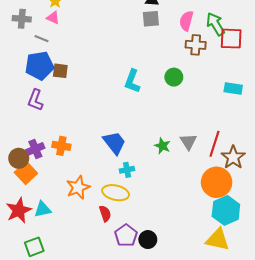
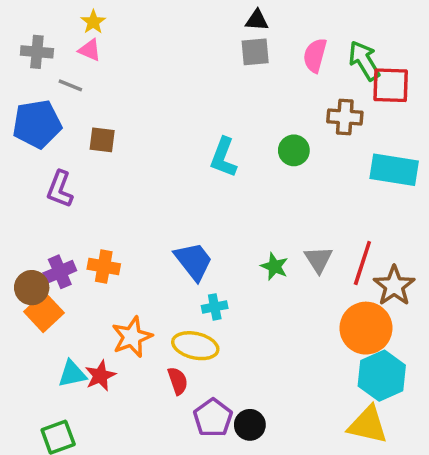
brown cross: (196, 45) -> (345, 117), moved
blue pentagon: (40, 66) -> (37, 124), moved
cyan rectangle: (233, 89) -> (394, 170), size x1.5
red star: (19, 210) -> (100, 376), moved, size x0.7

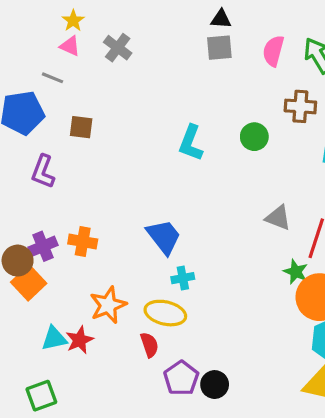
gray cross: (37, 52) -> (118, 48), moved, turned 32
gray triangle: (318, 259) -> (278, 218), moved, turned -36
green star: (274, 267) -> (296, 272), moved

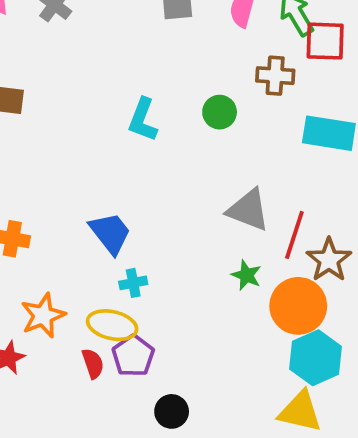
gray triangle: (278, 218) -> (248, 210), size x1.4
green star: (296, 272) -> (246, 275), moved
purple pentagon: (181, 378) -> (133, 356), moved

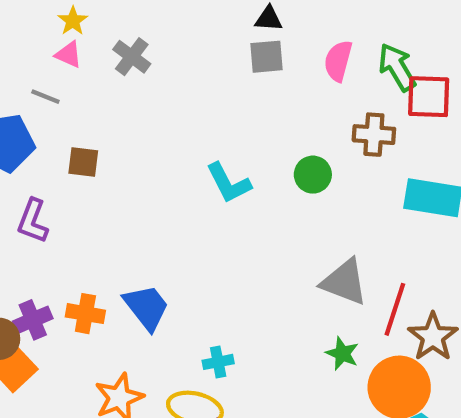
cyan L-shape: (143, 120) -> (229, 183), turned -48
blue trapezoid: (110, 233) -> (146, 307), moved

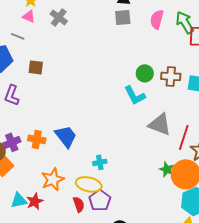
brown cross: (374, 135) -> (171, 76), moved
cyan L-shape: (229, 183) -> (135, 95), moved
green star: (342, 354) -> (167, 169), moved

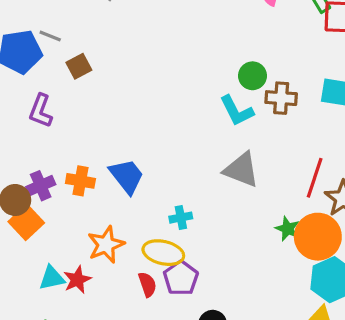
gray line: (18, 36) -> (50, 36), moved
brown square: (36, 67) -> (79, 66), turned -35
brown cross: (171, 76) -> (281, 98), moved
gray triangle: (160, 124) -> (241, 170), moved

